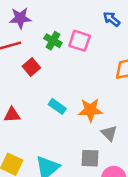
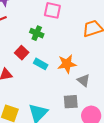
green cross: (53, 41) -> (37, 33), moved
red square: (31, 67) -> (22, 53), moved

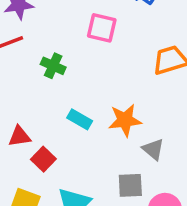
green cross: (37, 33) -> (53, 66), moved
red square: (22, 53) -> (43, 159), moved

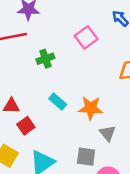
pink square: (102, 28) -> (86, 37), turned 30
green cross: (53, 66) -> (45, 59), turned 36

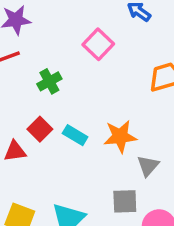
red square: (26, 126) -> (40, 129), moved
gray triangle: (108, 133) -> (148, 166), turned 30

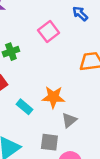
cyan rectangle: (75, 135) -> (24, 107), moved

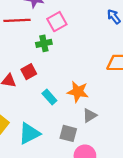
pink square: (49, 32) -> (57, 22), moved

